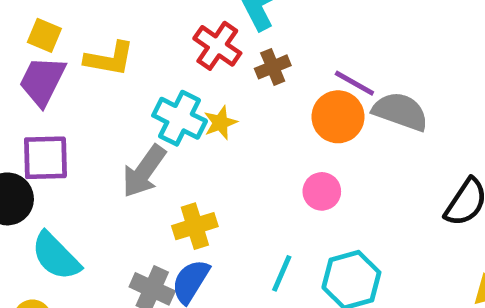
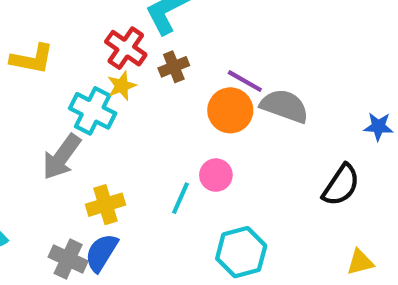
yellow star: (220, 123) -> (122, 86), moved
cyan line: (282, 273) -> (181, 198), moved

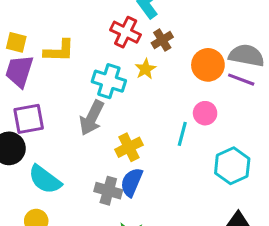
purple line: (245, 81) -> (241, 80), moved
yellow star: (122, 86) -> (145, 69), moved

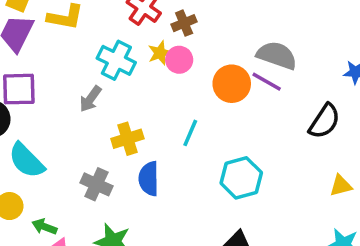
orange circle: (208, 65) -> (232, 84), moved
pink circle: (205, 113) -> (179, 60), moved
gray arrow: (92, 118) -> (90, 99), size x0.7
blue semicircle: (132, 182) -> (149, 179), moved, turned -32

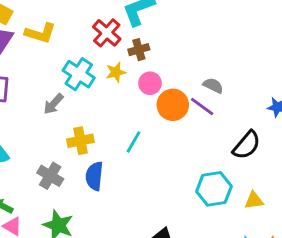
gray semicircle: (277, 55) -> (213, 86), size x0.6
pink circle: (179, 60) -> (150, 83), moved
cyan hexagon: (241, 178) -> (214, 189), moved

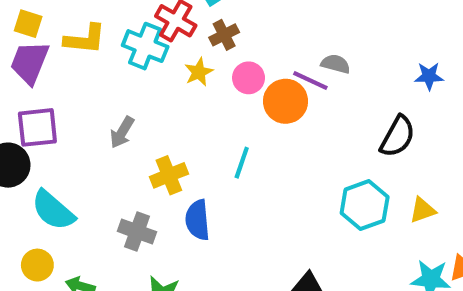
cyan cross: (79, 74) -> (145, 46), moved
purple line: (202, 106) -> (310, 81), moved

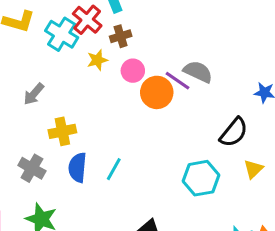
gray semicircle: (336, 64) -> (198, 72), size x1.4
cyan line: (242, 163) -> (114, 169), moved
yellow triangle: (423, 210) -> (253, 169), moved, turned -35

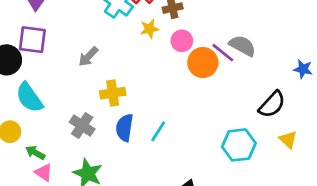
yellow triangle: (253, 169) -> (288, 140), turned -36

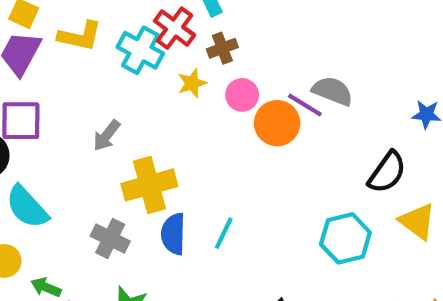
yellow cross: (113, 93) -> (149, 185), size x1.4
yellow triangle: (288, 140) -> (417, 221), size x1.4

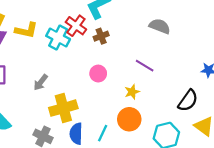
yellow star: (192, 83) -> (132, 92), moved
gray semicircle: (333, 91) -> (160, 26), moved
pink circle: (242, 95) -> (98, 74), moved
orange circle: (277, 123) -> (129, 119), moved

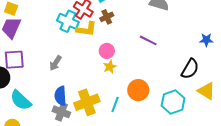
yellow L-shape: (26, 30) -> (86, 29), moved
yellow star: (132, 92) -> (110, 67), moved
yellow cross: (63, 108) -> (87, 102), moved
blue semicircle: (76, 134) -> (60, 96), moved

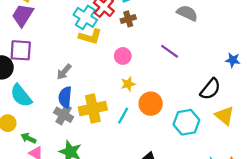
yellow L-shape: (86, 29) -> (90, 37), moved
gray arrow: (55, 63) -> (64, 72), moved
yellow star: (110, 67) -> (128, 84), moved

